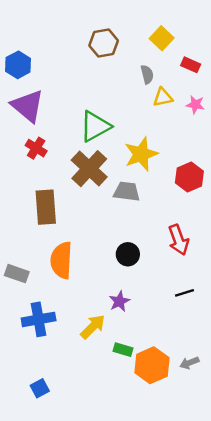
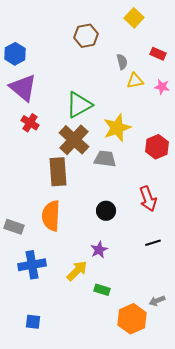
yellow square: (162, 38) -> (134, 18), moved
brown rectangle: (46, 207) -> (58, 172), moved
orange hexagon: (152, 365) -> (132, 319), moved
blue square: (40, 388) -> (33, 322), turned 35

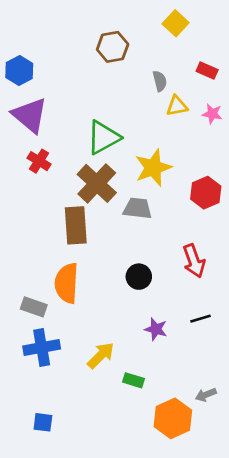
gray rectangle: (14, 227) -> (34, 307), moved
purple star: (99, 250) -> (156, 329), moved, turned -30

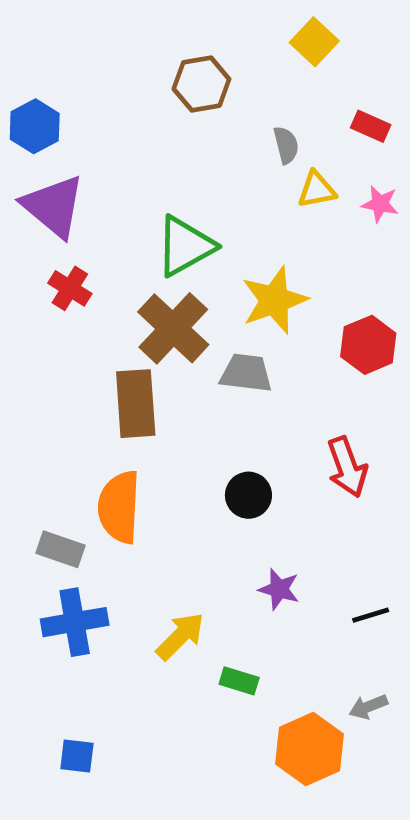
black line: (200, 319) -> (371, 615), moved

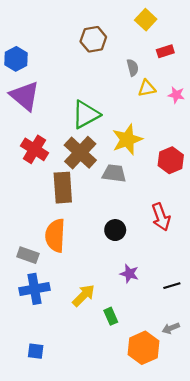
red rectangle: (371, 126) -> (165, 51), moved, turned -42
red cross: (70, 288) -> (34, 149), moved, size x1.4
green rectangle: (239, 681) -> (111, 316), turned 49

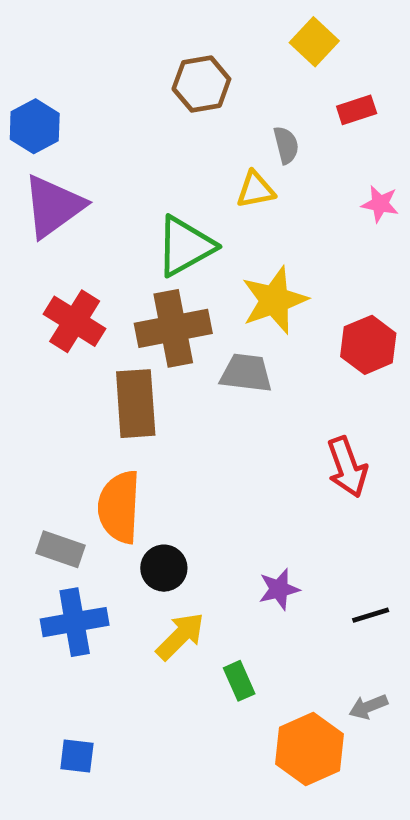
yellow triangle: (147, 88) -> (256, 190), moved
purple triangle: (25, 96) -> (53, 206), turned 44
brown cross: (80, 153) -> (173, 328), turned 36
black circle: (115, 230) -> (164, 568), moved
purple star: (129, 274) -> (279, 589), turned -30

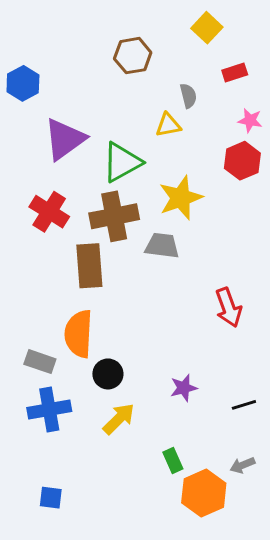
pink star: (380, 204) -> (250, 120), moved
purple triangle: (53, 206) -> (65, 139), moved
red hexagon: (368, 345) -> (242, 161), moved
green rectangle: (239, 681) -> (173, 461), moved

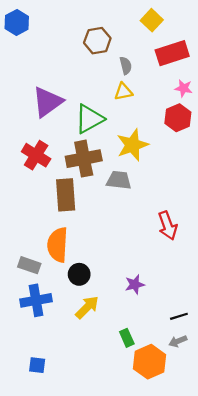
red rectangle: (235, 73) -> (172, 53), size x1.8
blue hexagon: (23, 83) -> (17, 22), moved
gray semicircle: (188, 96) -> (126, 66), moved
black line: (244, 405) -> (179, 316), moved

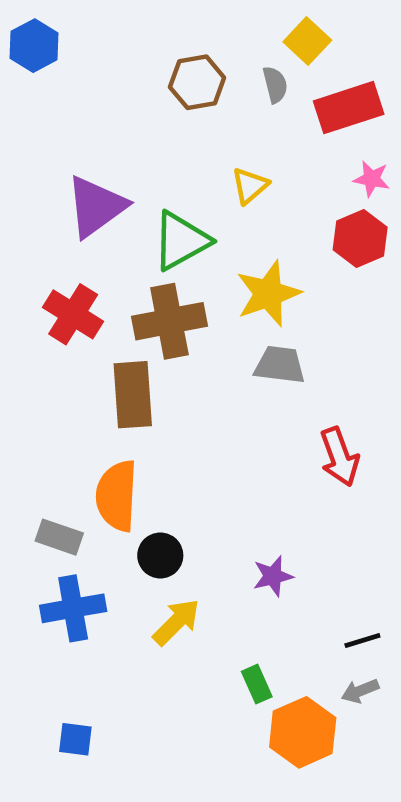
gray semicircle: (126, 66) -> (275, 85), moved
yellow triangle: (123, 92) -> (250, 186), turned -30
gray trapezoid: (119, 180) -> (280, 365), moved

